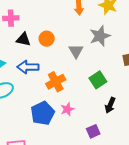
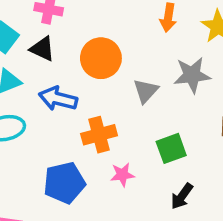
black triangle: (23, 39) -> (42, 49), moved
orange circle: (47, 39) -> (101, 58), size x1.5
pink star: (67, 109) -> (122, 175), moved

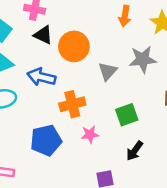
black triangle: (42, 49) -> (43, 35), moved

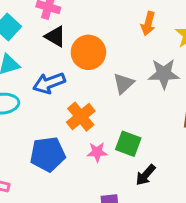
blue arrow: (41, 77) -> (49, 83), turned -40
orange cross: (72, 104) -> (81, 117), turned -30
green square: (127, 115) -> (128, 144), moved, turned 35

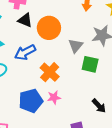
green square: (128, 144) -> (90, 64), moved
pink star: (97, 152) -> (54, 97), moved
black arrow: (146, 175) -> (99, 106), turned -77

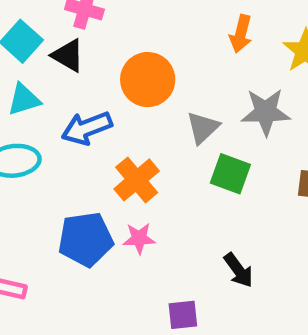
black triangle: (25, 20) -> (68, 55), moved

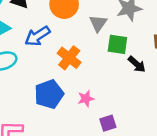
pink star: (139, 238) -> (86, 99), moved
black arrow: (239, 270) -> (137, 64), moved

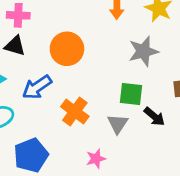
gray triangle: (98, 23) -> (118, 124), moved
blue pentagon: (49, 94) -> (31, 155), moved

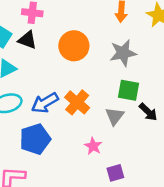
gray star: (143, 51) -> (123, 53), moved
blue arrow: (37, 87) -> (45, 103), moved
pink star: (96, 159) -> (93, 146), turned -30

